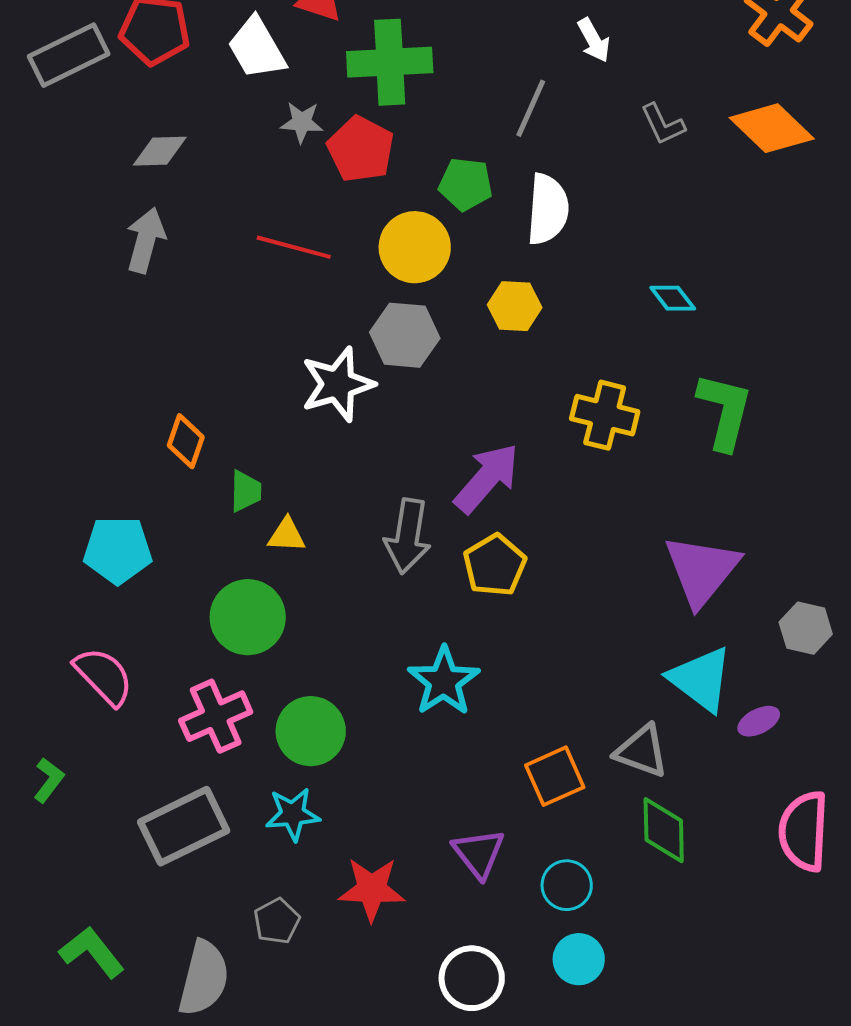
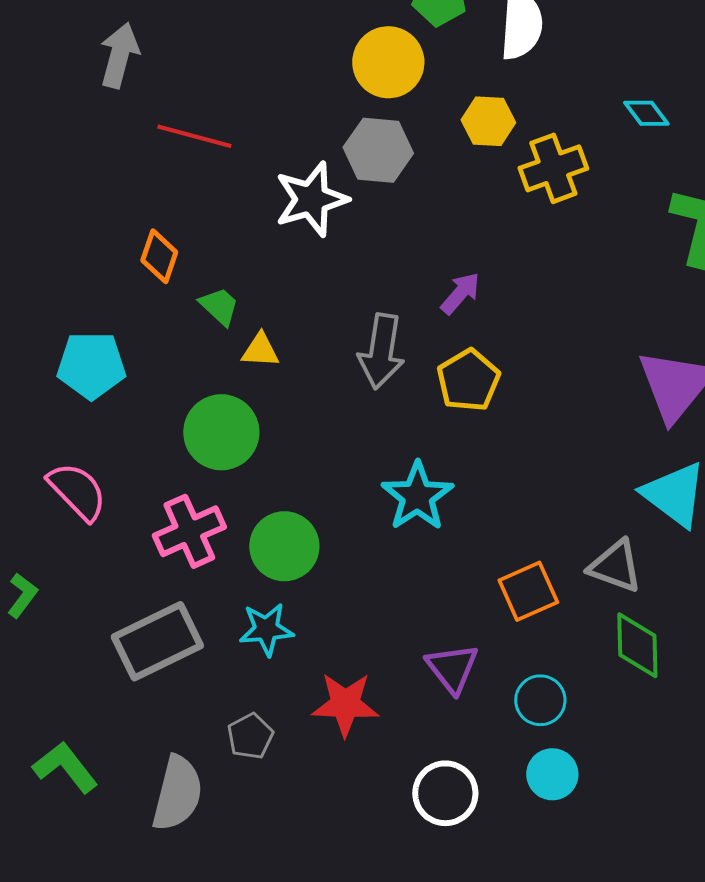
red line: (294, 247) -> (194, 136), moved
yellow cross: (605, 415) -> (553, 168), moved, turned -34
purple arrow: (487, 478) -> (460, 293), size x0.6
green trapezoid: (246, 491) -> (219, 306), turned -48

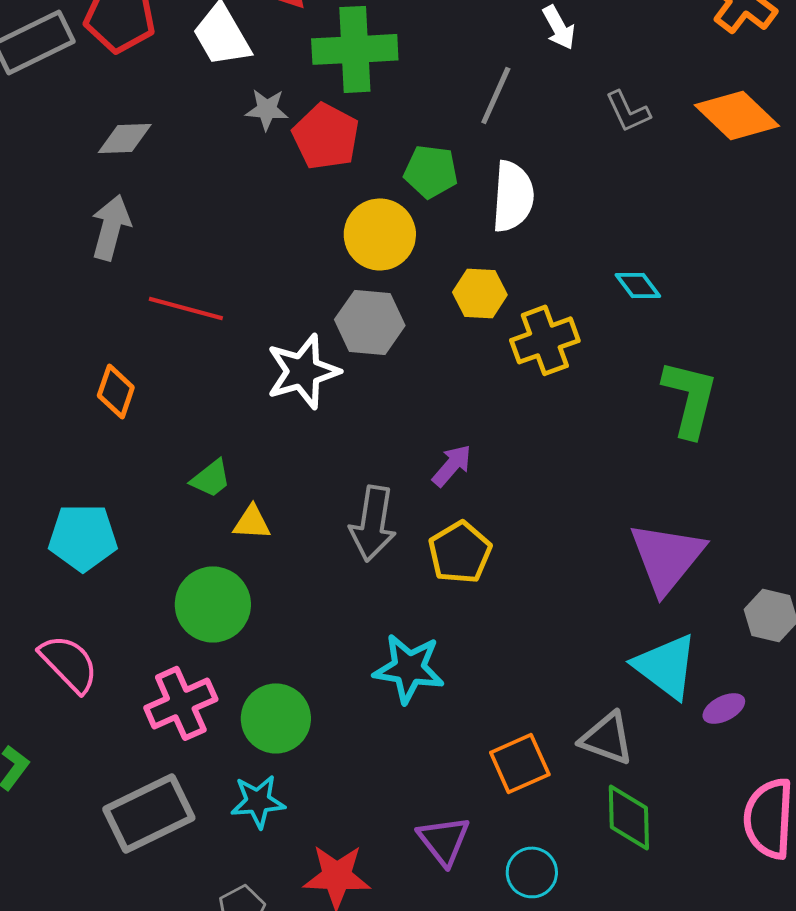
orange diamond: (159, 256) -> (116, 391), moved
green trapezoid: (219, 306) -> (211, 478), turned 99
cyan star: (417, 496) -> (409, 668), turned -30

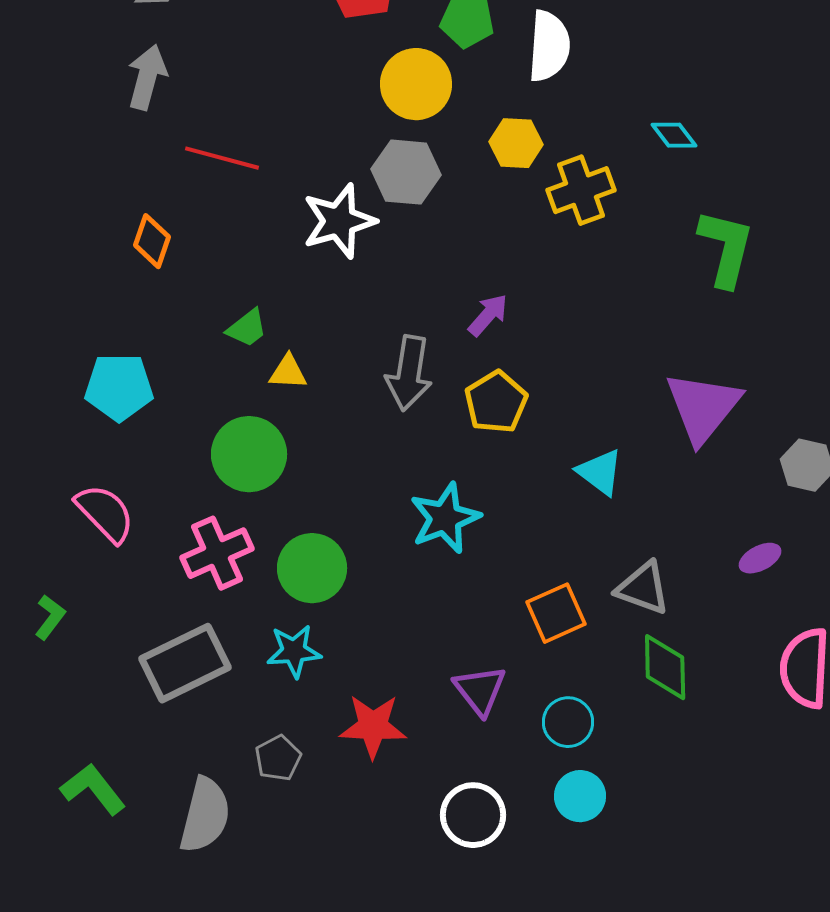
cyan triangle: (666, 666) -> (600, 472), moved, size x0.7
cyan star: (409, 668) -> (445, 518), turned -30

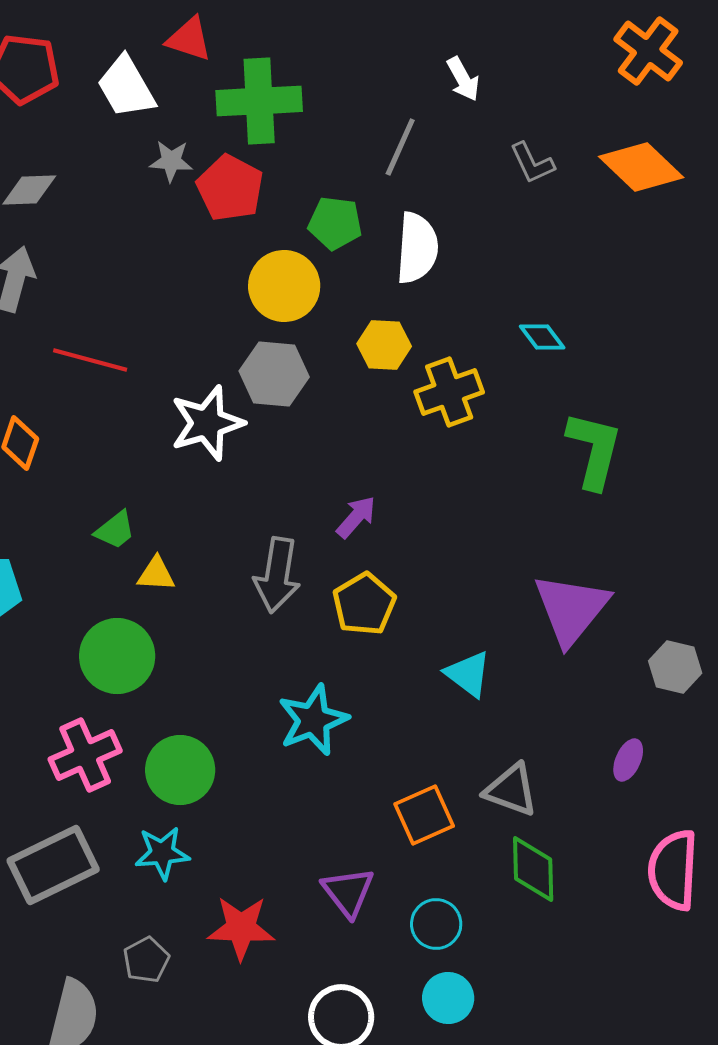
purple ellipse: (760, 558) -> (628, 760), turned -39

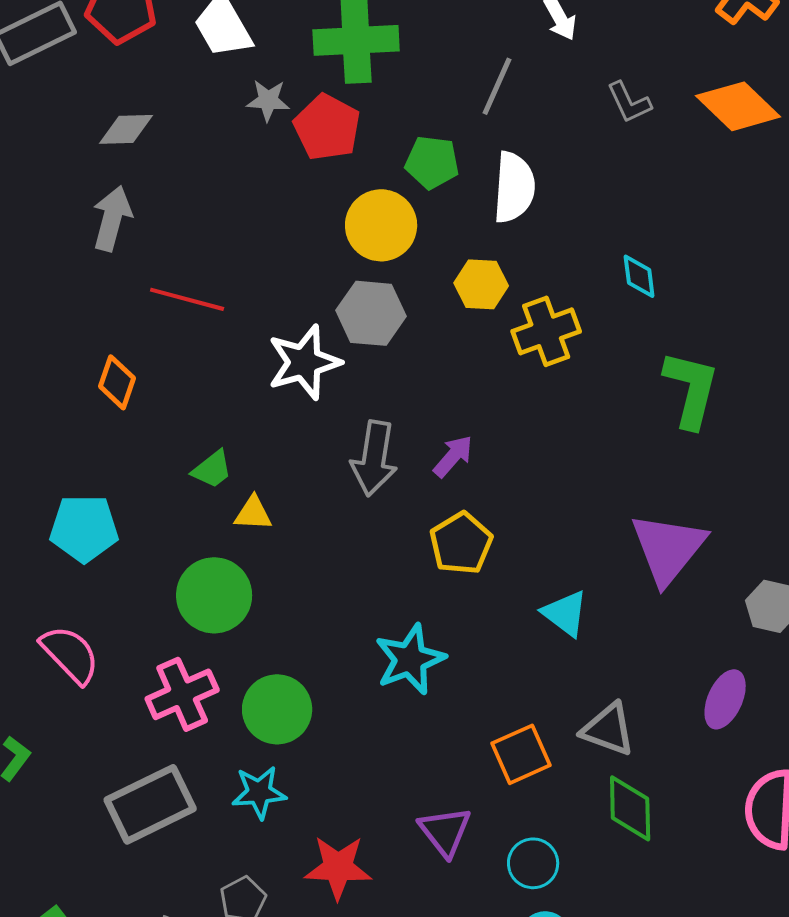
cyan diamond: (542, 337) -> (639, 276), turned 30
gray arrow: (277, 575) -> (374, 458), moved
purple ellipse: (628, 760) -> (725, 699), size x1.4

